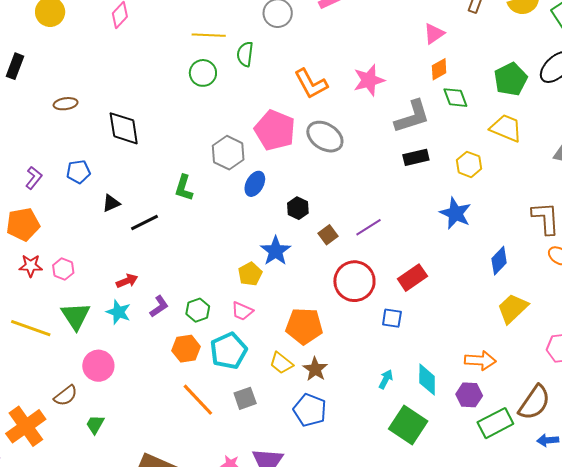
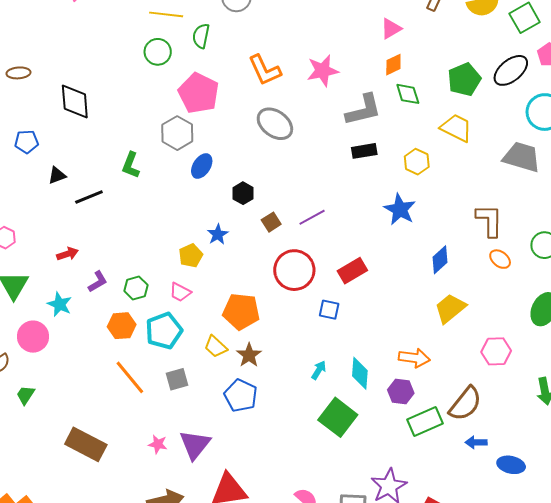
pink pentagon: (275, 130) -> (199, 93), moved
blue star: (276, 251) -> (218, 234), size x0.7
cyan star: (118, 312) -> (60, 304), moved

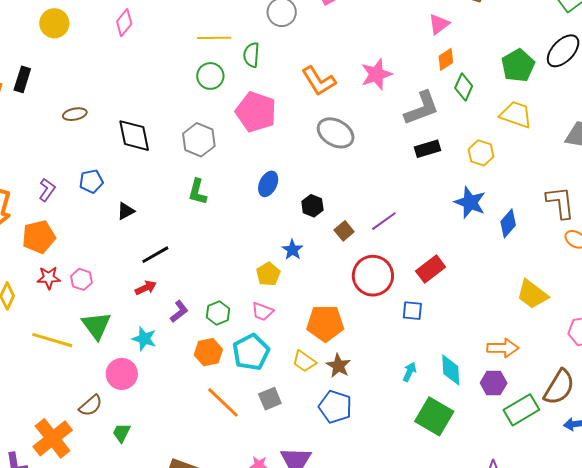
green diamond: (408, 94) -> (464, 87), turned 48
gray hexagon: (177, 133) -> (199, 140), moved
black line: (89, 197) -> (155, 255), moved
blue diamond: (440, 260) -> (508, 223), moved
yellow trapezoid: (450, 308) -> (532, 294), turned -96

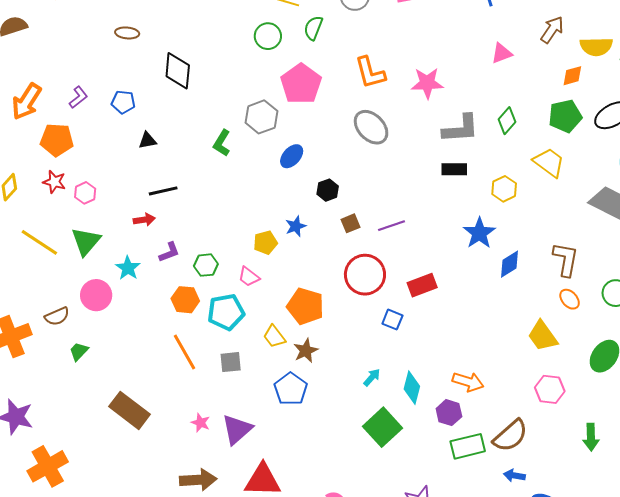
orange diamond: (446, 59) -> (572, 76), moved
gray hexagon: (199, 140) -> (261, 117), moved
yellow trapezoid: (532, 294) -> (543, 336), moved

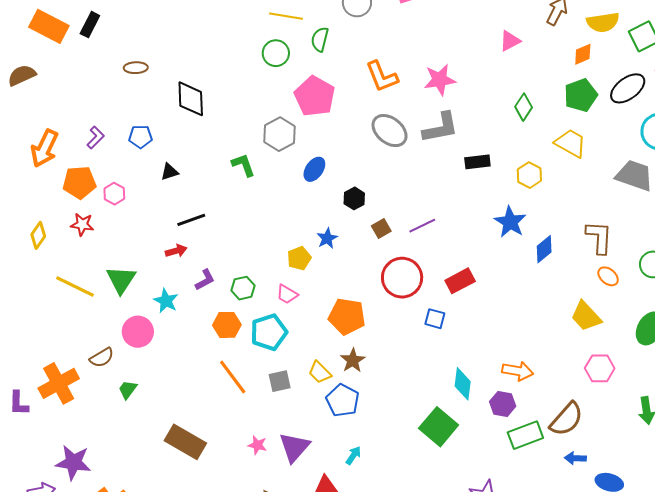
gray L-shape: (461, 129) -> (441, 128), moved
green L-shape: (222, 143) -> (243, 165), turned 136
pink hexagon: (85, 193) -> (114, 194), moved
yellow trapezoid: (274, 336) -> (320, 372), moved
cyan arrow: (372, 377) -> (353, 455), moved

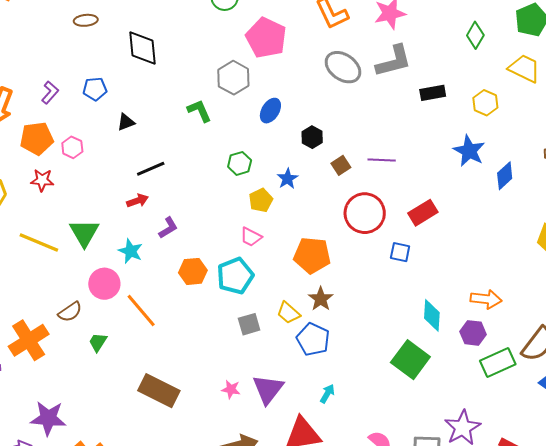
purple line: (422, 226) -> (382, 160), turned 32
green hexagon: (243, 288) -> (240, 163), moved
orange line: (233, 377) -> (141, 311), moved

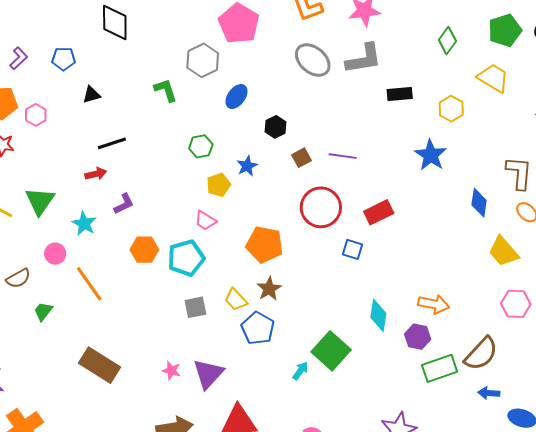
blue diamond: (505, 176) -> (479, 203), moved, turned -44
pink circle: (104, 284) -> (55, 254), size x0.7
green square: (410, 360) -> (331, 351), moved
cyan arrow: (327, 394) -> (300, 371), moved

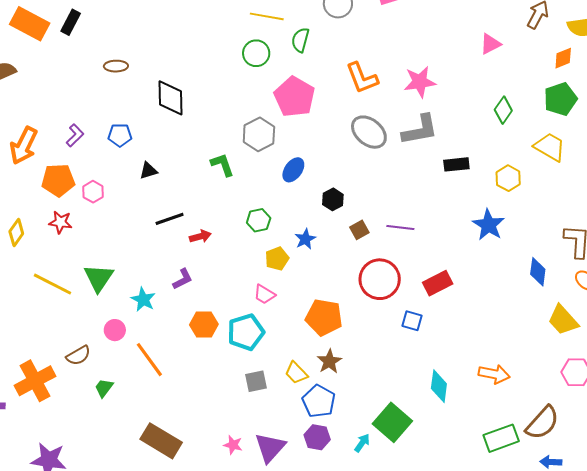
red arrow: (96, 174) -> (200, 236), moved
purple hexagon: (418, 337) -> (317, 437), moved

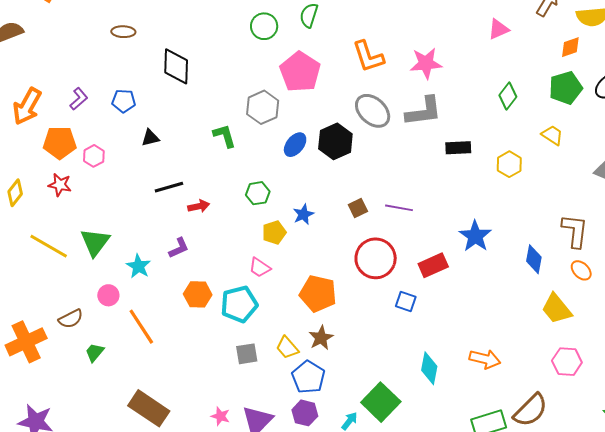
yellow trapezoid: (550, 147) -> (552, 135), size x0.7
black hexagon: (333, 199) -> (335, 141), moved, size x1.6
blue star: (489, 225) -> (475, 236), moved

